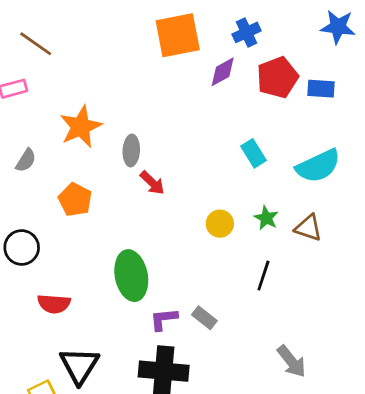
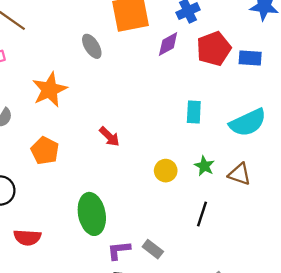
gray ellipse: (131, 151) -> (92, 46), moved, turned -35
cyan rectangle: (254, 153) -> (194, 112), turned 35

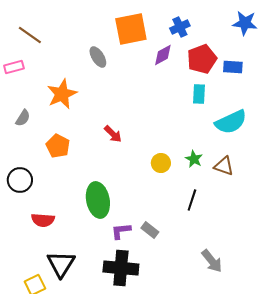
cyan rectangle: (194, 112) -> (199, 94), moved

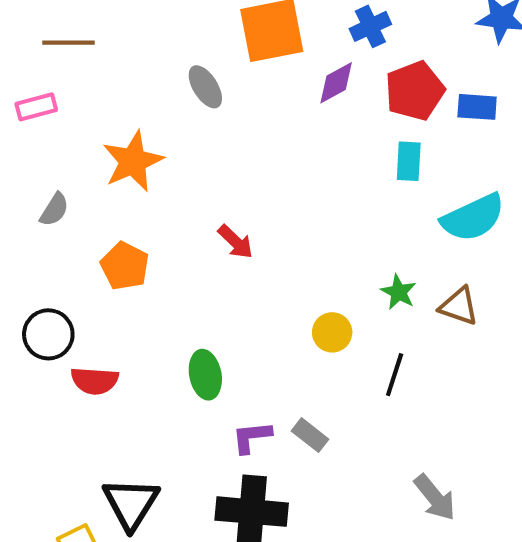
brown line: (30, 35) -> (68, 43), turned -35
yellow circle: (161, 163) -> (332, 332), moved
green ellipse: (98, 200) -> (205, 375), size x0.7
red semicircle: (43, 220) -> (95, 381), moved

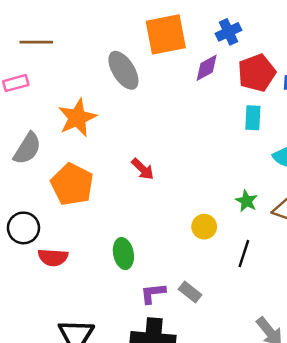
gray ellipse: (205, 87) -> (123, 70), size x1.4
gray semicircle: (54, 210) -> (27, 148), size x1.5
orange pentagon: (125, 266) -> (72, 184), size x1.4

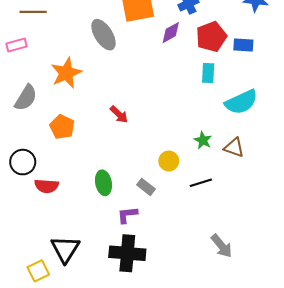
orange pentagon: (72, 184) -> (62, 127), size x0.7
black line: (244, 254) -> (201, 183), turned 55
gray rectangle: (190, 292) -> (146, 187), moved

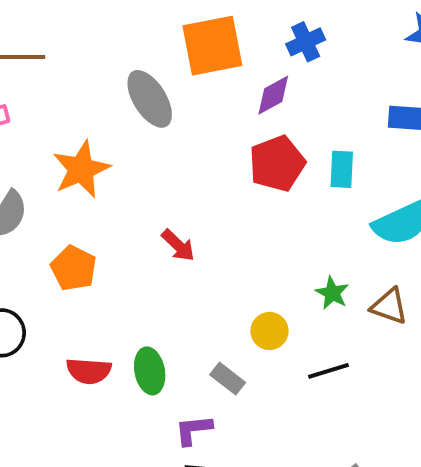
red pentagon: (211, 37) -> (277, 164), moved
red semicircle: (47, 186) -> (89, 371), moved

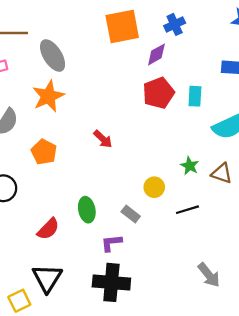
gray ellipse: (150, 99) -> (53, 56), moved
red semicircle: (89, 371) -> (48, 229), moved, turned -50

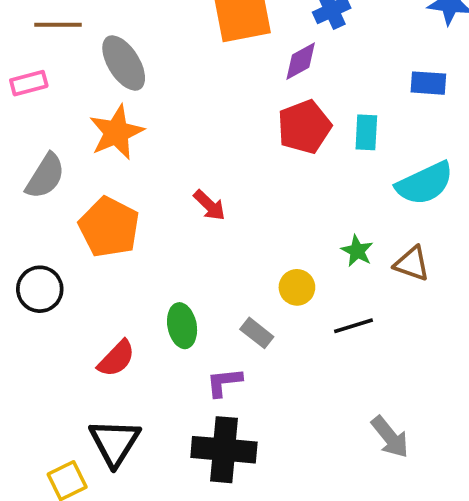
orange pentagon: (44, 152) -> (109, 227), size x1.4

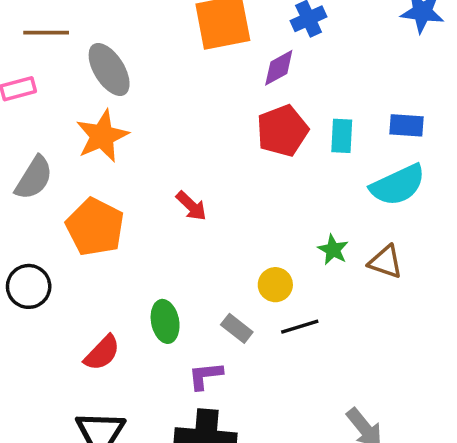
blue rectangle: (428, 83) -> (407, 125), moved
black line: (353, 326) -> (300, 327), moved

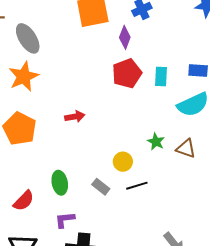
purple diamond: (279, 68) -> (125, 37), turned -40
red arrow: (191, 206) -> (75, 117), turned -54
purple L-shape: (205, 376) -> (65, 220), moved

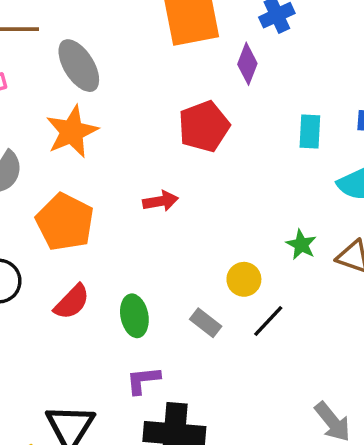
red pentagon: (127, 73) -> (204, 126), moved
black line: (137, 186) -> (268, 321), turned -30
red semicircle: (24, 201) -> (72, 302), moved

